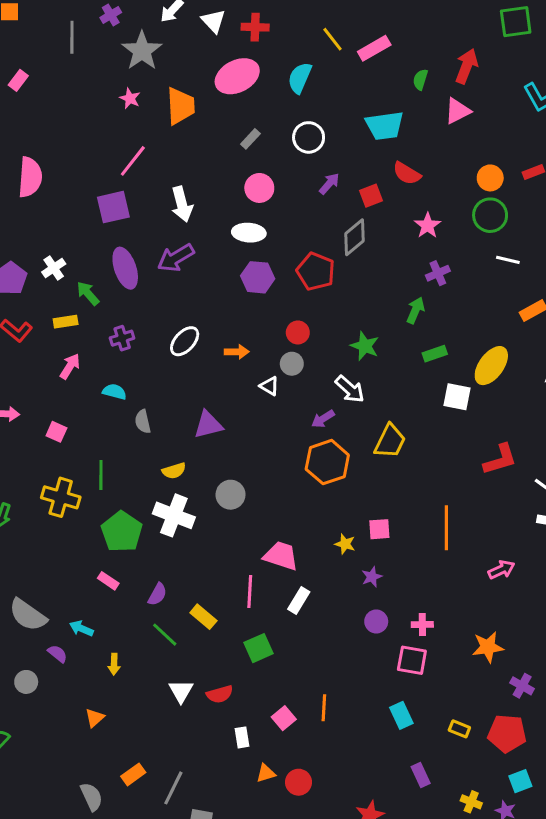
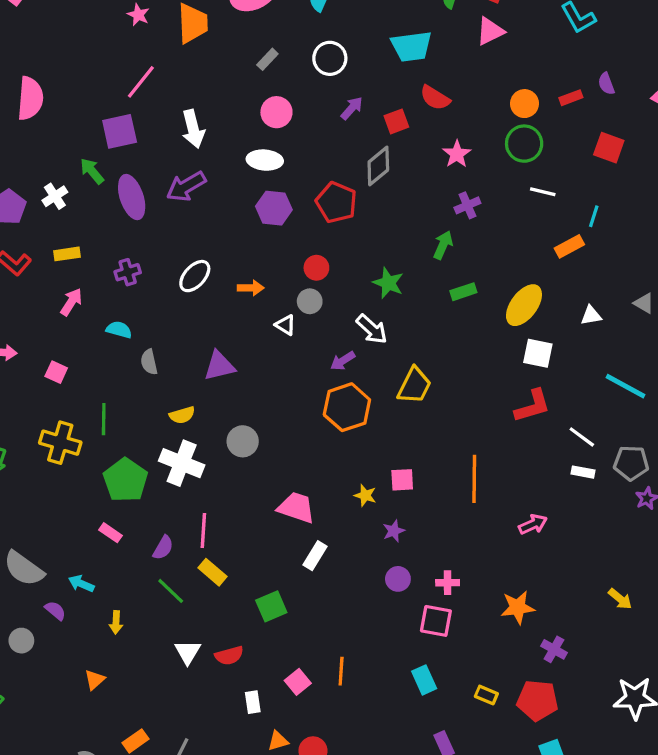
green arrow: (88, 293) -> (92, 171), moved
white square: (457, 397) -> (538, 353), moved
pink line: (250, 591) -> (203, 530), moved

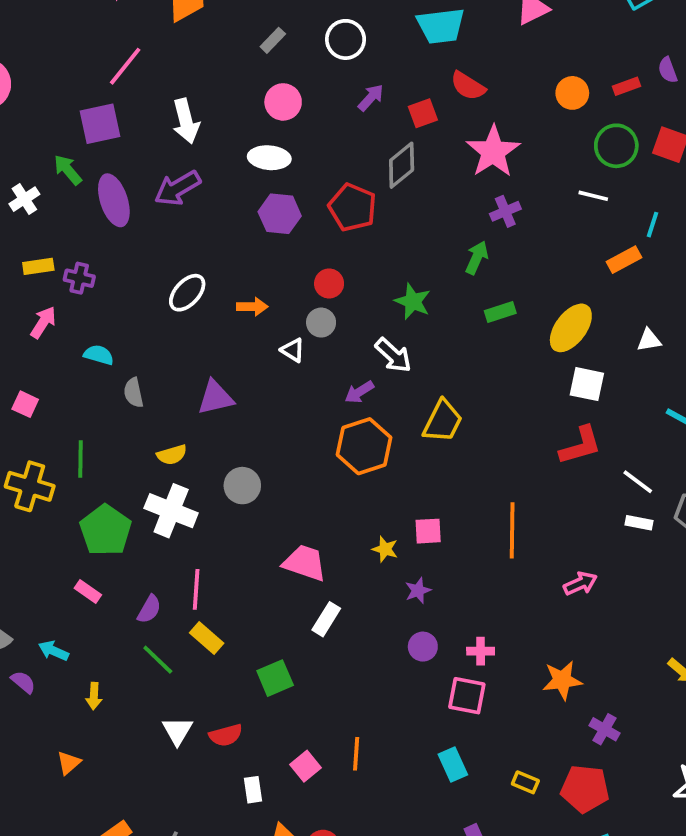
green circle: (524, 144) -> (616, 146), moved
pink star: (457, 154) -> (493, 152), size x1.6
purple cross: (128, 272) -> (79, 278), moved, turned 30

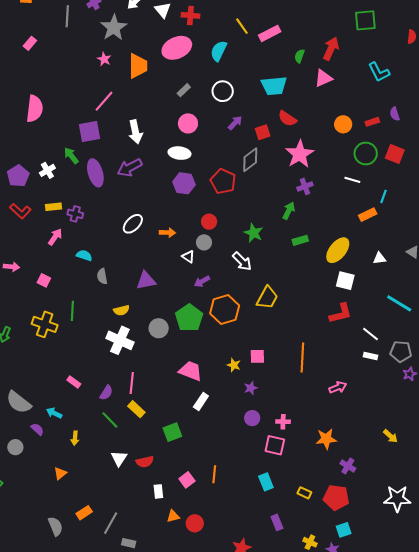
purple arrow: (359, 392) -> (202, 281), moved
green pentagon: (106, 530) -> (189, 318), moved

